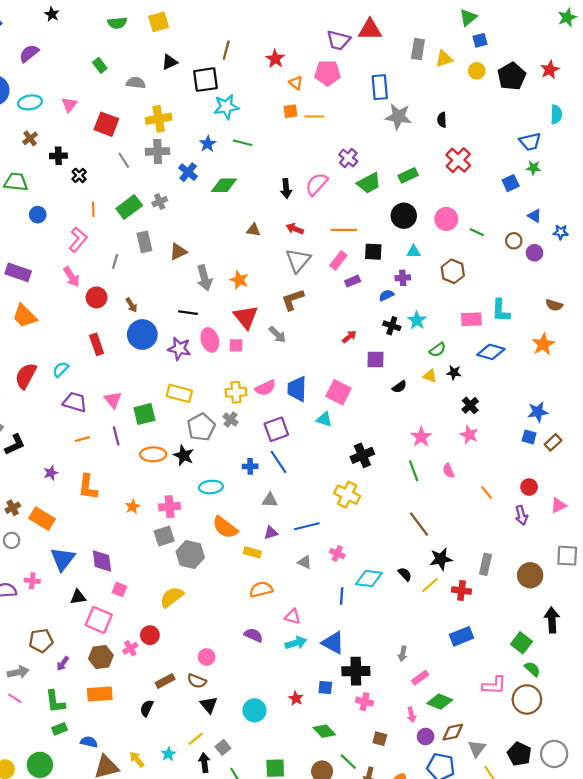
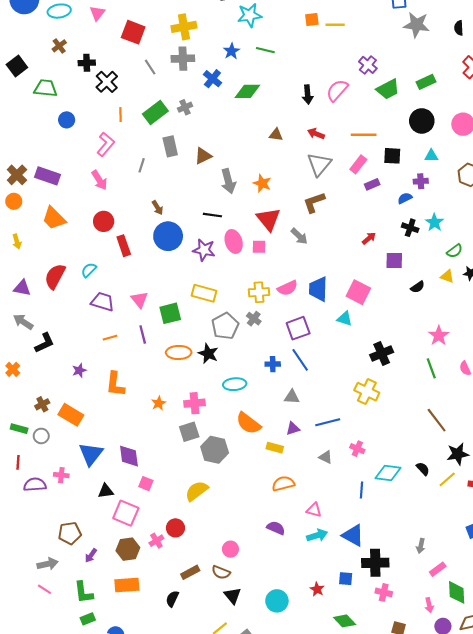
black cross: (79, 175) -> (107, 82), size x1.5
red circle: (97, 297) -> (104, 221), moved
green diamond: (440, 702) -> (457, 592), turned 65

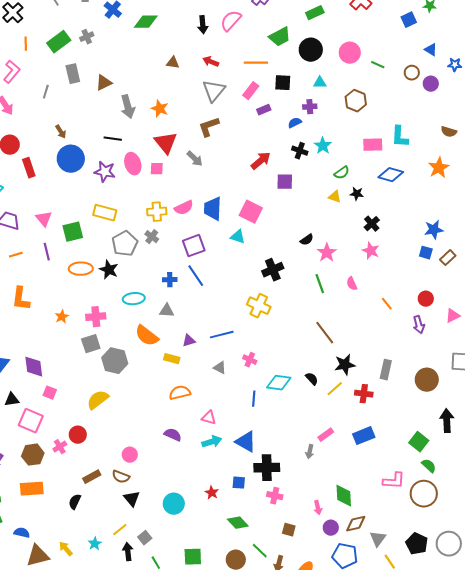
green trapezoid: (388, 89) -> (280, 37), moved
red arrow: (369, 238) -> (261, 161), size x1.5
black semicircle: (418, 287) -> (307, 240), moved
gray triangle: (292, 397) -> (167, 311), moved
pink rectangle: (438, 569) -> (326, 435), moved

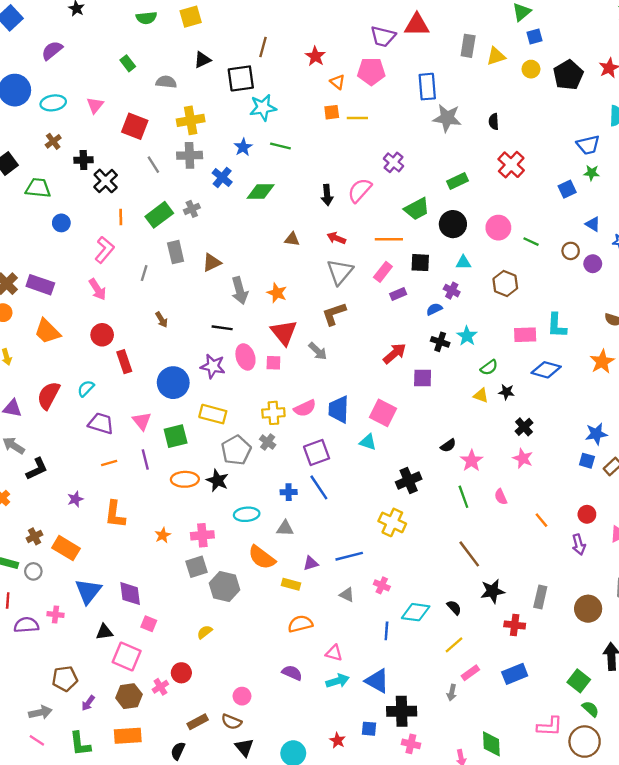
purple cross: (310, 107) -> (452, 291), turned 32
blue circle: (71, 159) -> (173, 383), moved
yellow line: (335, 389) -> (454, 645), moved
yellow semicircle: (98, 400) -> (205, 632), size x0.6

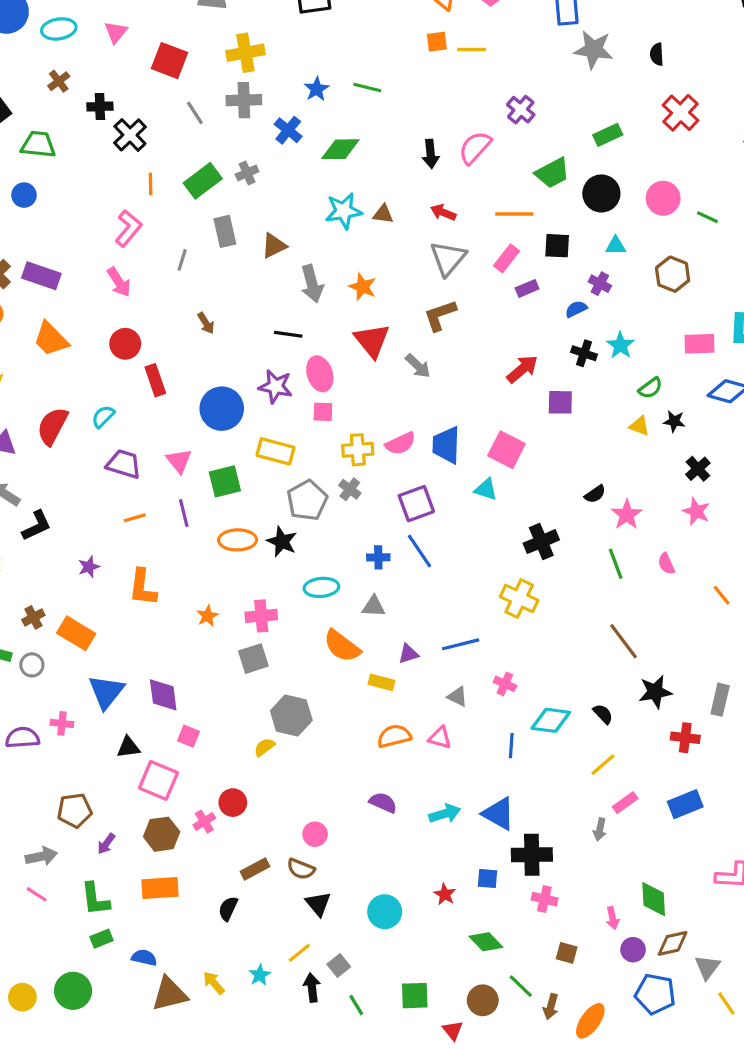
cyan star: (263, 108) -> (344, 211), moved
blue circle: (61, 223) -> (24, 195), moved
pink square: (273, 363) -> (323, 412), moved
gray hexagon: (224, 587) -> (291, 716), moved
pink triangle: (334, 653) -> (440, 738), moved

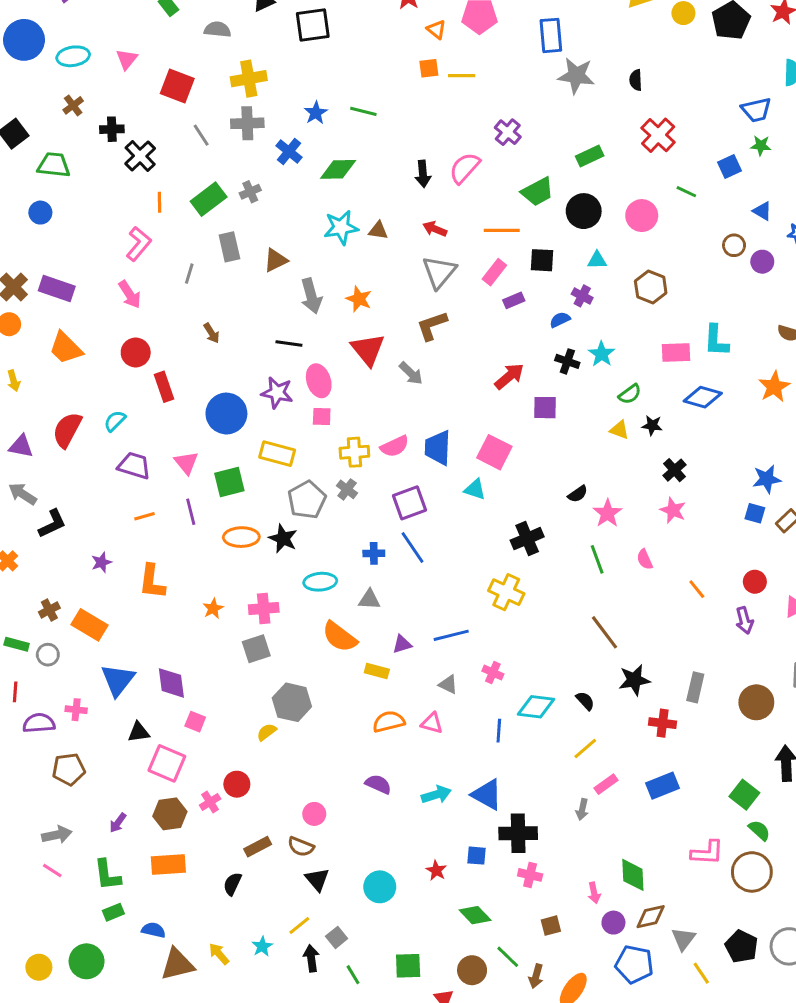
green line: (707, 217) -> (686, 192), moved
brown pentagon: (75, 810) -> (69, 769), moved
brown square: (567, 953) -> (551, 926), turned -30

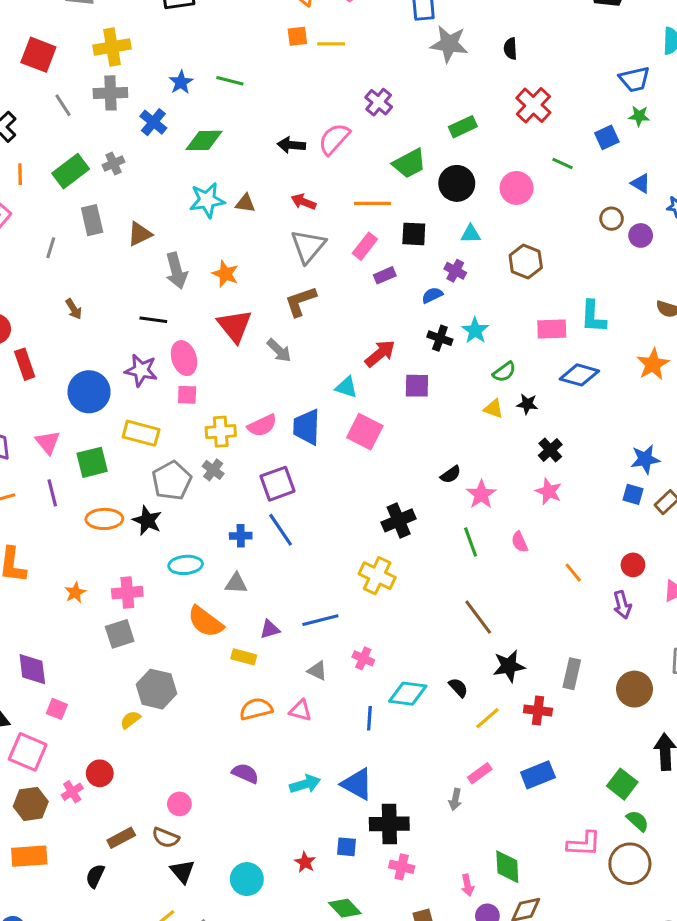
black arrow: (423, 174) -> (291, 145), turned 100
cyan triangle: (475, 489) -> (346, 387), moved
yellow line: (585, 748) -> (487, 718), moved

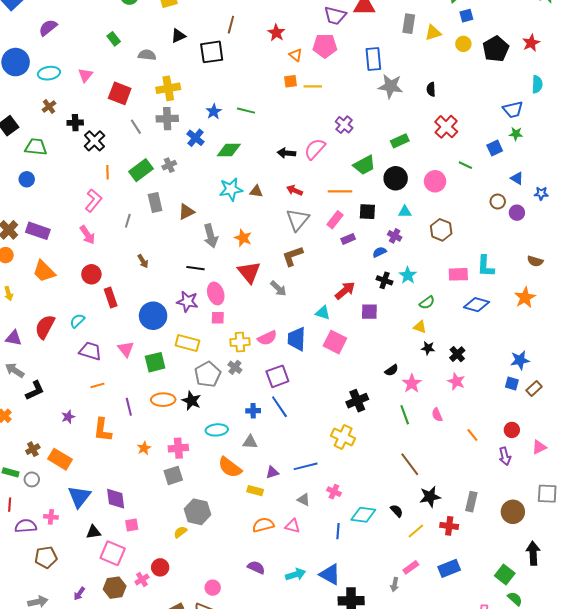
black star: (527, 404) -> (428, 348), moved
purple line: (52, 493) -> (129, 407), moved
pink square: (57, 709) -> (132, 525), turned -32

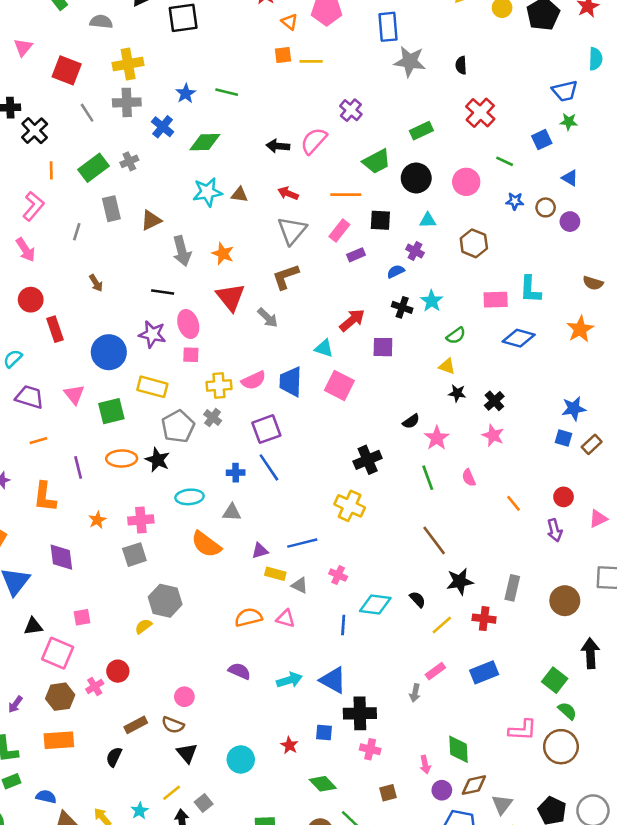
blue star: (541, 193) -> (515, 201), moved
yellow rectangle: (255, 491) -> (275, 574), moved
purple diamond: (116, 499) -> (61, 557), moved

